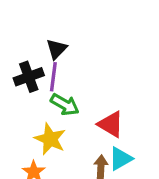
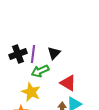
black triangle: (57, 49) -> (54, 53), moved
green arrow: (65, 105) -> (40, 71), turned 126

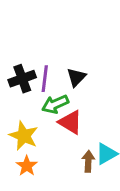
red triangle: (68, 83) -> (70, 122), moved
yellow star: (31, 92) -> (24, 136), moved

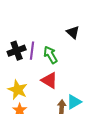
black triangle: (76, 77) -> (73, 32), moved, turned -32
green arrow: (55, 104) -> (50, 55), moved, turned 84

